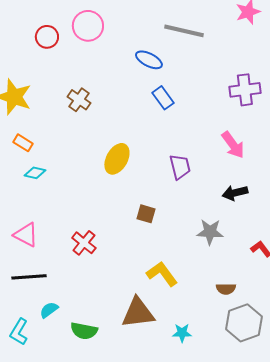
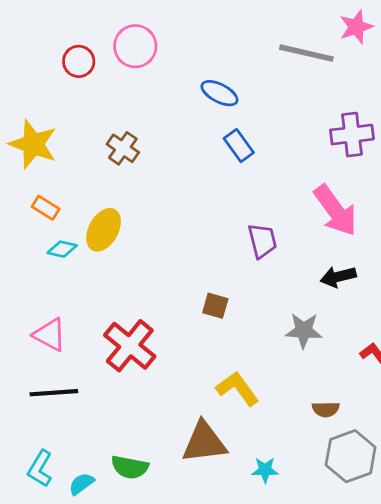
gray line: (184, 31) -> (306, 53), moved
pink arrow: (233, 145) -> (335, 210), size x1.4
yellow ellipse: (117, 159) -> (104, 230), moved
red cross: (84, 243) -> (130, 346), size x1.5
cyan semicircle: (49, 310) -> (81, 484), moved

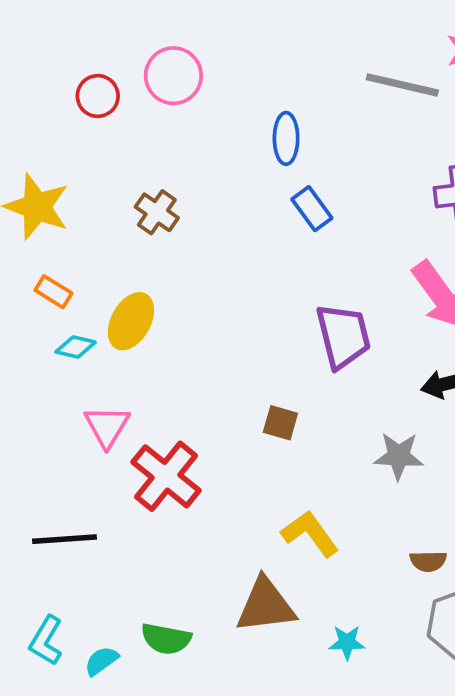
blue ellipse: (219, 93) -> (286, 138), turned 63
purple trapezoid: (262, 241) -> (343, 336), size x1.4
pink triangle: (50, 335) -> (107, 426), moved, turned 33

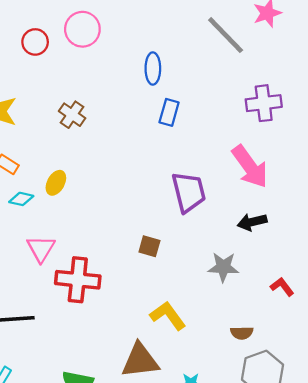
gray line: (402, 85) -> (226, 35), turned 33
blue rectangle: (312, 209) -> (169, 112), turned 52
yellow ellipse: (131, 321) -> (56, 183), size x0.7
red cross: (166, 476) -> (78, 280), turned -33

